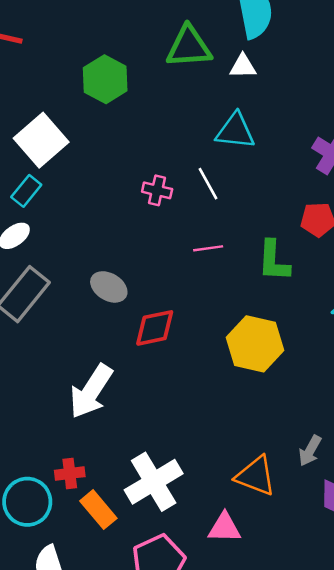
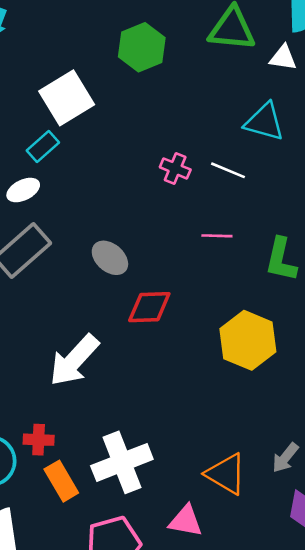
white line: (208, 184) -> (228, 170), turned -48

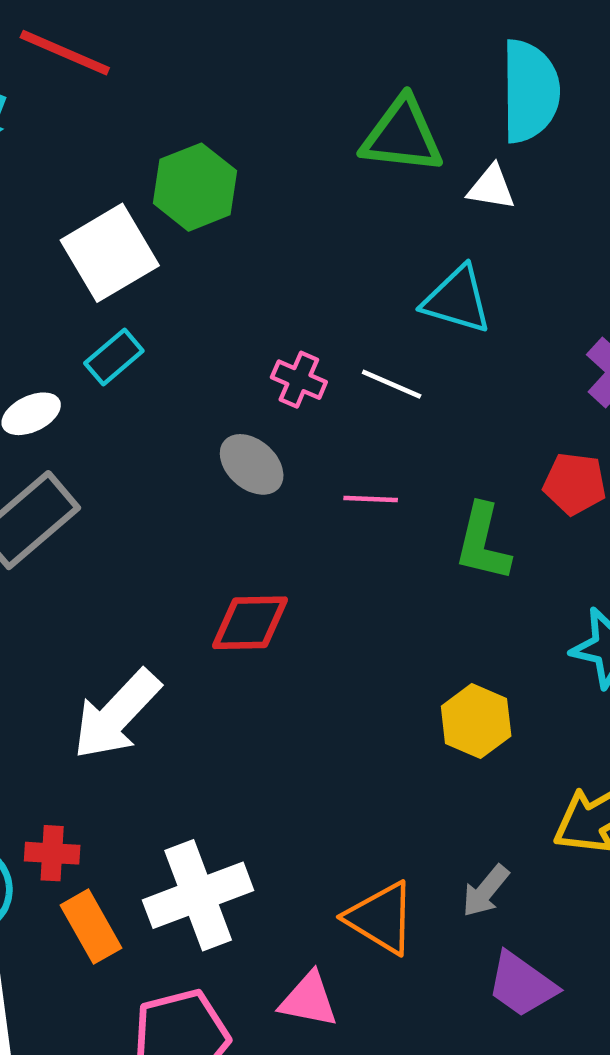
green hexagon: (142, 47) -> (195, 187), moved
cyan rectangle: (43, 147) -> (114, 357), moved
gray ellipse: (110, 258) -> (252, 464), moved
yellow hexagon: (248, 340) -> (476, 721), moved, size x0.7

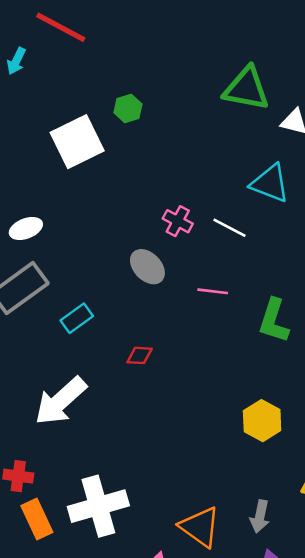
green hexagon: (195, 187) -> (128, 108), size x0.6
cyan rectangle: (114, 357) -> (77, 318), moved
red diamond: (250, 623) -> (140, 355), size x0.6
gray arrow: (486, 891) -> (260, 516), turned -32

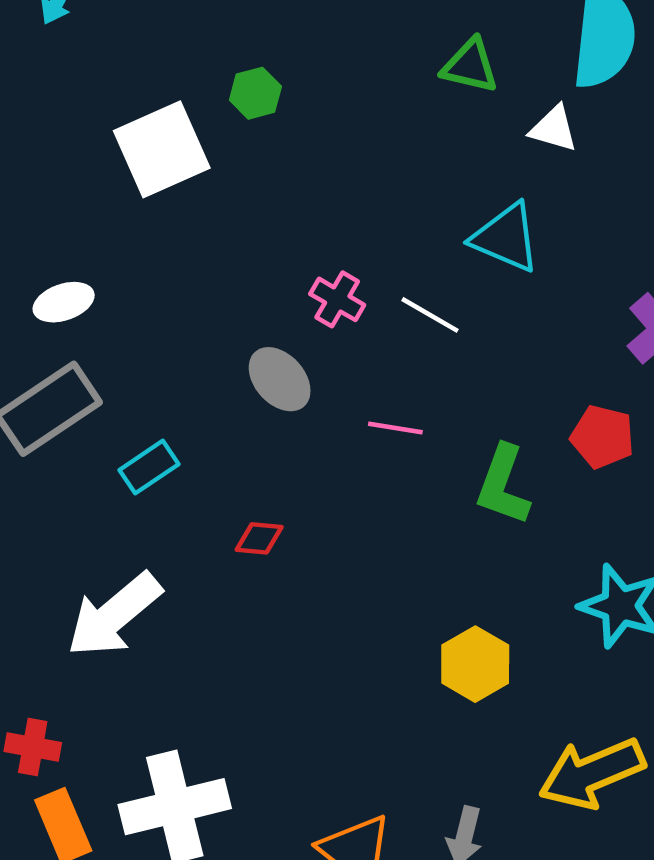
green triangle: (246, 89) -> (470, 66), size x0.7

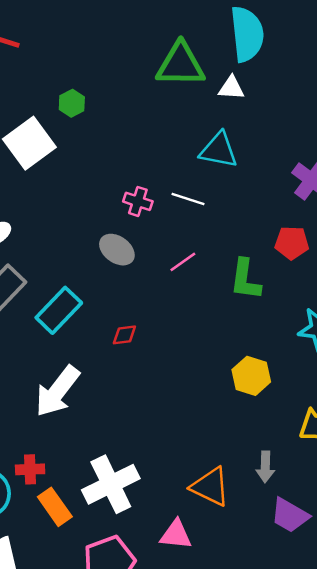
green triangle: (470, 66) -> (181, 65), size x1.6
pink line: (395, 428) -> (183, 262), turned -32
cyan rectangle: (149, 467) -> (59, 310), size x1.5

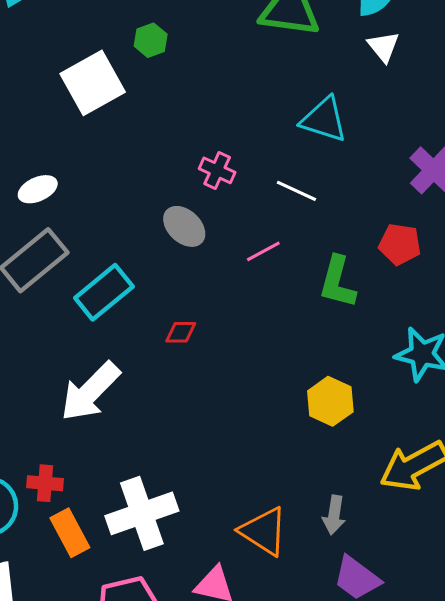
white triangle: (231, 88) -> (383, 47), moved, turned 40
white line: (188, 199) -> (296, 191), moved

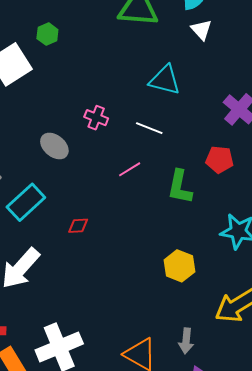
gray ellipse: (184, 226) -> (54, 146), moved

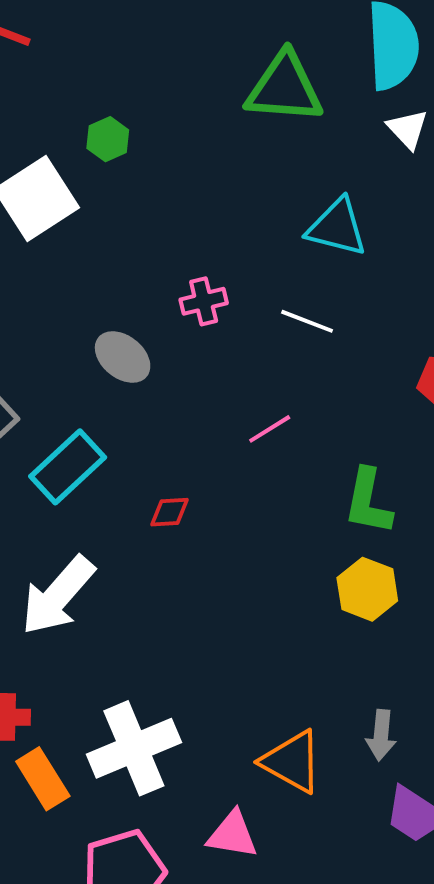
pink cross: (96, 118) -> (204, 301), turned -35
pink line: (130, 169) -> (270, 429), moved
green L-shape: (180, 187) -> (368, 502), moved

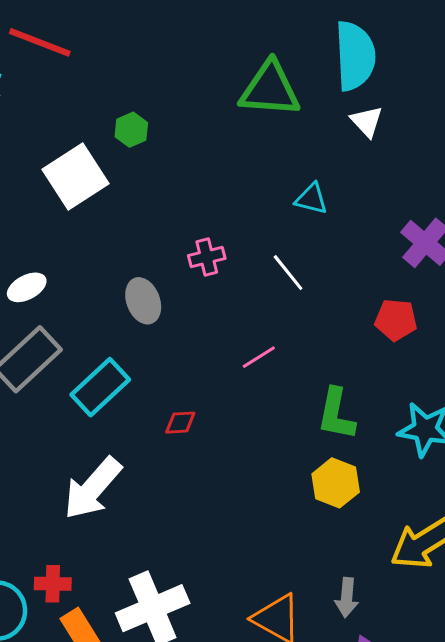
cyan triangle: (337, 227) -> (311, 199), size x0.7
white line: (307, 321) -> (288, 273), turned 30
gray ellipse: (123, 357) -> (143, 301), turned 30

